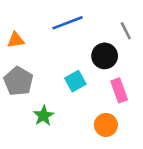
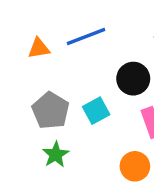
orange triangle: (16, 40) -> (39, 48), moved
gray pentagon: (18, 81) -> (51, 111), moved

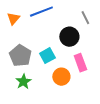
orange triangle: (39, 48) -> (13, 19), turned -40
orange circle: (135, 166) -> (61, 77), moved

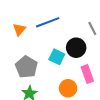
cyan square: (47, 56) -> (57, 57), moved, turned -35

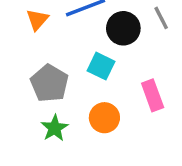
black circle: (76, 48) -> (123, 28), moved
orange circle: (68, 88) -> (104, 118), moved

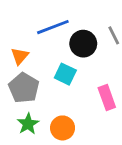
orange triangle: (37, 20) -> (20, 56), moved
orange circle: (104, 118) -> (63, 128), moved

